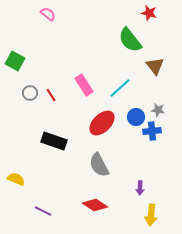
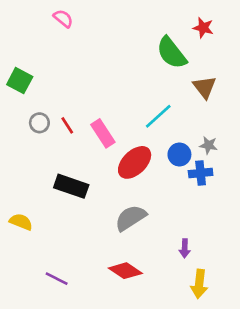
red star: (149, 13) -> (203, 28), moved
pink rectangle: (84, 85) -> (103, 133), moved
gray semicircle: (99, 165) -> (131, 218), turned 85
yellow semicircle: (16, 179) -> (21, 222), moved

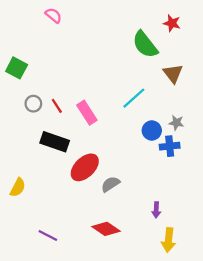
red ellipse: (135, 162) -> (85, 167), moved
black rectangle: (71, 186) -> (55, 142), moved
gray semicircle: (131, 218) -> (110, 184), size x0.7
yellow semicircle: (21, 222) -> (18, 187), turned 96

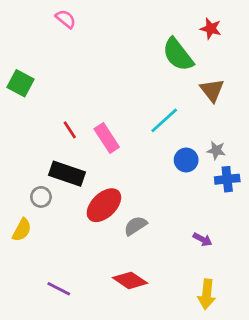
gray circle: (33, 104) -> (41, 197), moved
blue cross: (170, 146) -> (227, 179), moved
purple arrow: (156, 210) -> (203, 239), moved, turned -64

